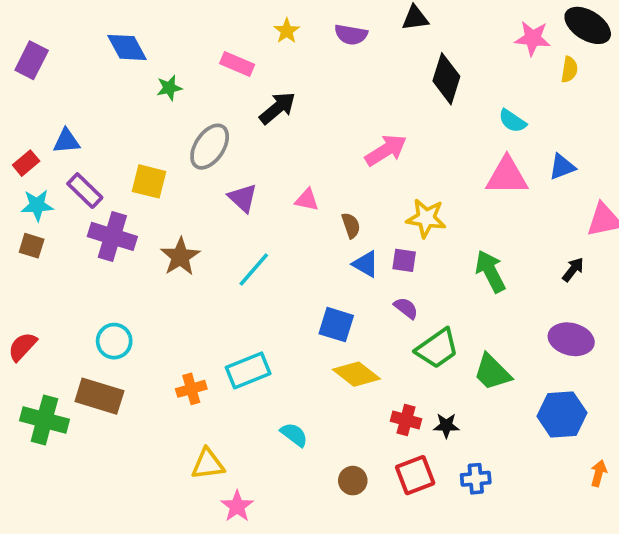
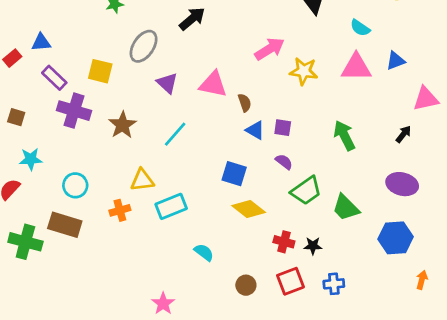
pink triangle: (307, 200) -> (213, 84), size x1.6
cyan star: (37, 205) -> (31, 159), moved
yellow star: (426, 218) -> (304, 71), moved
orange cross: (191, 389) -> (120, 210), moved
yellow triangle: (208, 464) -> (142, 180), moved

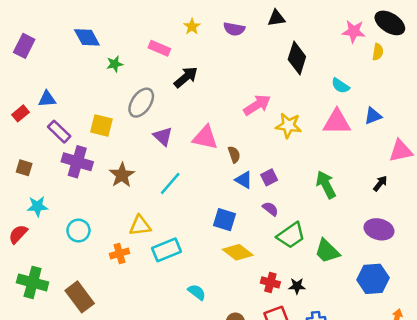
purple square: (283, 128) -> (269, 177), turned -35
brown rectangle: (65, 225) -> (80, 297), moved, turned 36

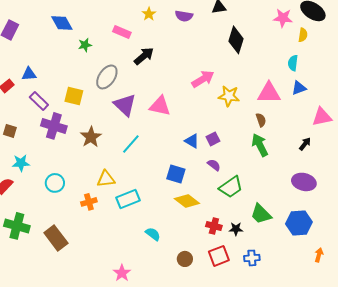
cyan semicircle: (340, 86) -> (293, 63), moved, turned 63
purple triangle: (163, 136) -> (125, 105), size x1.4
brown semicircle: (234, 154) -> (261, 120), moved
green trapezoid: (327, 251) -> (261, 214), moved

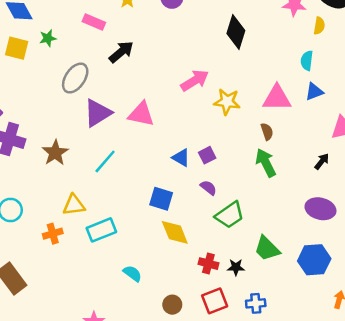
yellow square: (74, 96) -> (17, 48), moved
purple triangle: (125, 105) -> (98, 113), turned 45
yellow diamond: (187, 201) -> (175, 232), turned 30

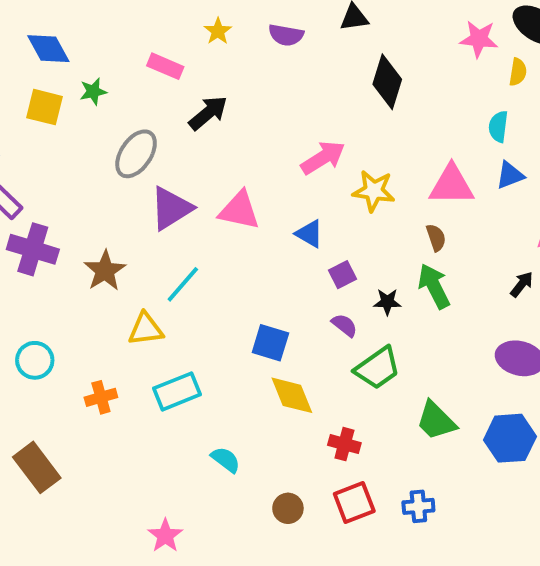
blue triangle: (181, 158) -> (309, 234), moved
yellow triangle: (74, 205) -> (146, 329), moved
black star: (236, 267) -> (387, 302), moved

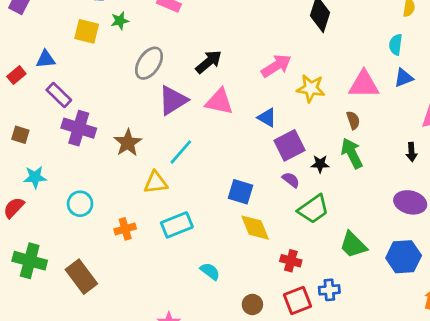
black arrow: (208, 113) -> (209, 62), moved
purple square: (342, 275) -> (290, 145), size x1.6
black arrow: (522, 284) -> (412, 152), turned 138
blue cross: (418, 506) -> (329, 290), moved

